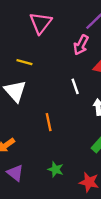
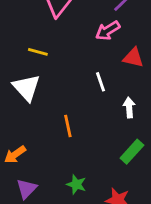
pink arrow: (81, 45) -> (108, 31), turned 30
purple triangle: (15, 173) -> (26, 189), turned 36

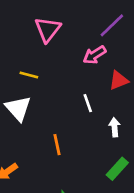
red triangle: (133, 58) -> (119, 80), turned -35

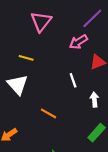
orange line: (57, 145) -> (48, 113), turned -49

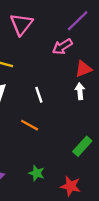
white line: (73, 80) -> (39, 95), moved
white arrow: (94, 100) -> (80, 91), moved

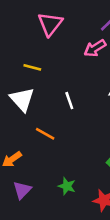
orange line: (30, 125) -> (45, 134), moved

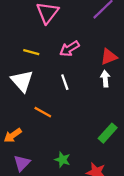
pink arrow: (95, 48) -> (69, 49), moved

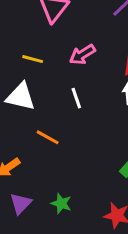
white triangle: (22, 81) -> (21, 97), turned -35
green star: (62, 160) -> (61, 203), moved

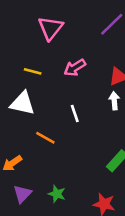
white line: (76, 98) -> (75, 114), moved

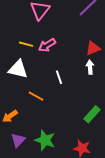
pink arrow: (75, 68) -> (47, 45), moved
green star: (57, 194) -> (45, 140), size x1.5

